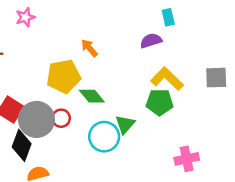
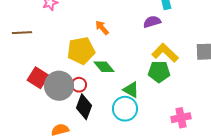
green triangle: (125, 124) -> (131, 90), turned -42
cyan circle: (104, 137) -> (125, 109), moved
black diamond: (22, 145) -> (84, 107), moved

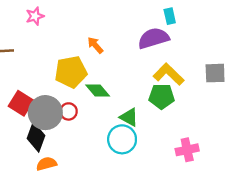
purple semicircle: (152, 22) -> (153, 38), size x1.5
black diamond: (84, 107) -> (36, 137), moved

